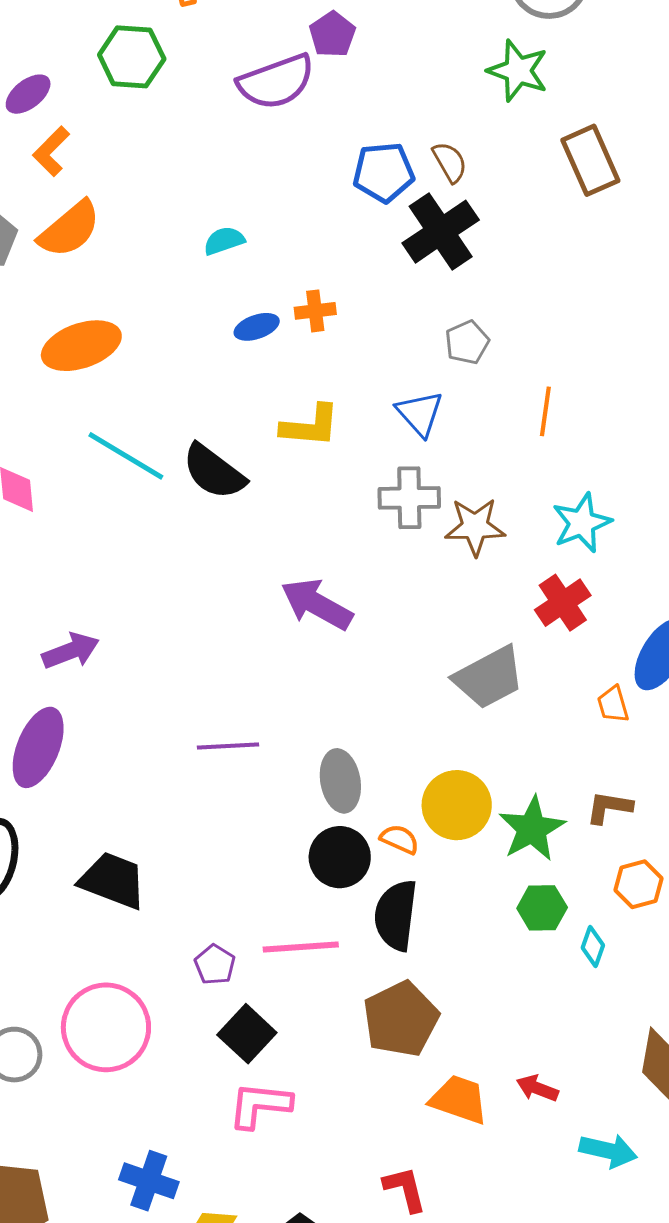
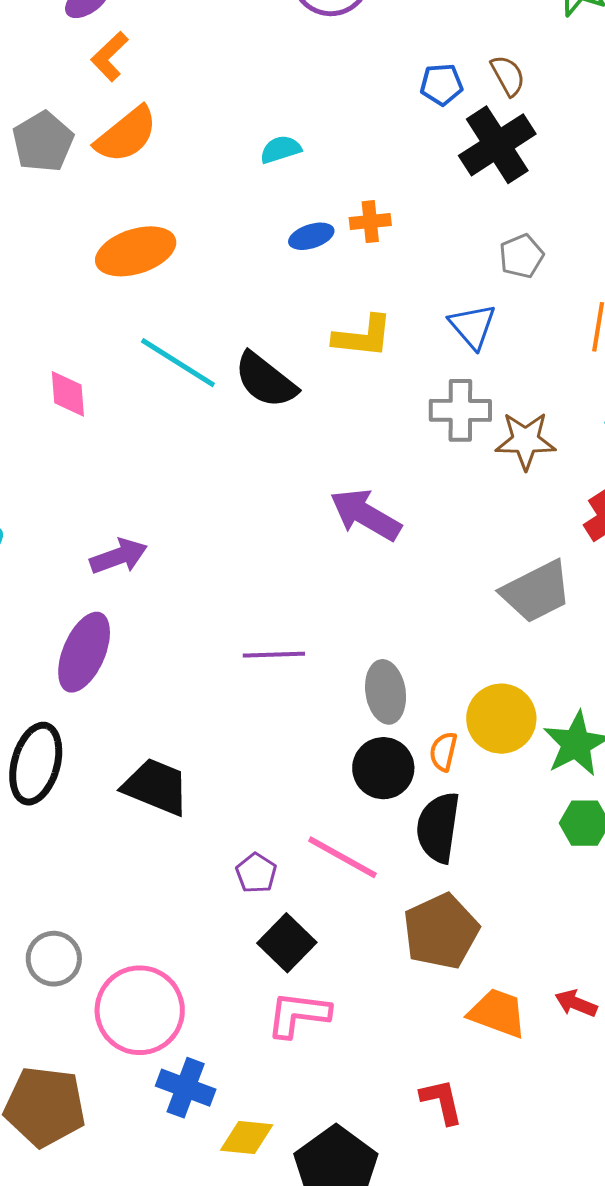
blue pentagon: (384, 172) -> (441, 84), size x0.7
orange semicircle: (400, 839) -> (443, 752), turned -102
pink line: (301, 947) -> (342, 857), turned 32
pink circle: (106, 1027) -> (140, 1010), moved

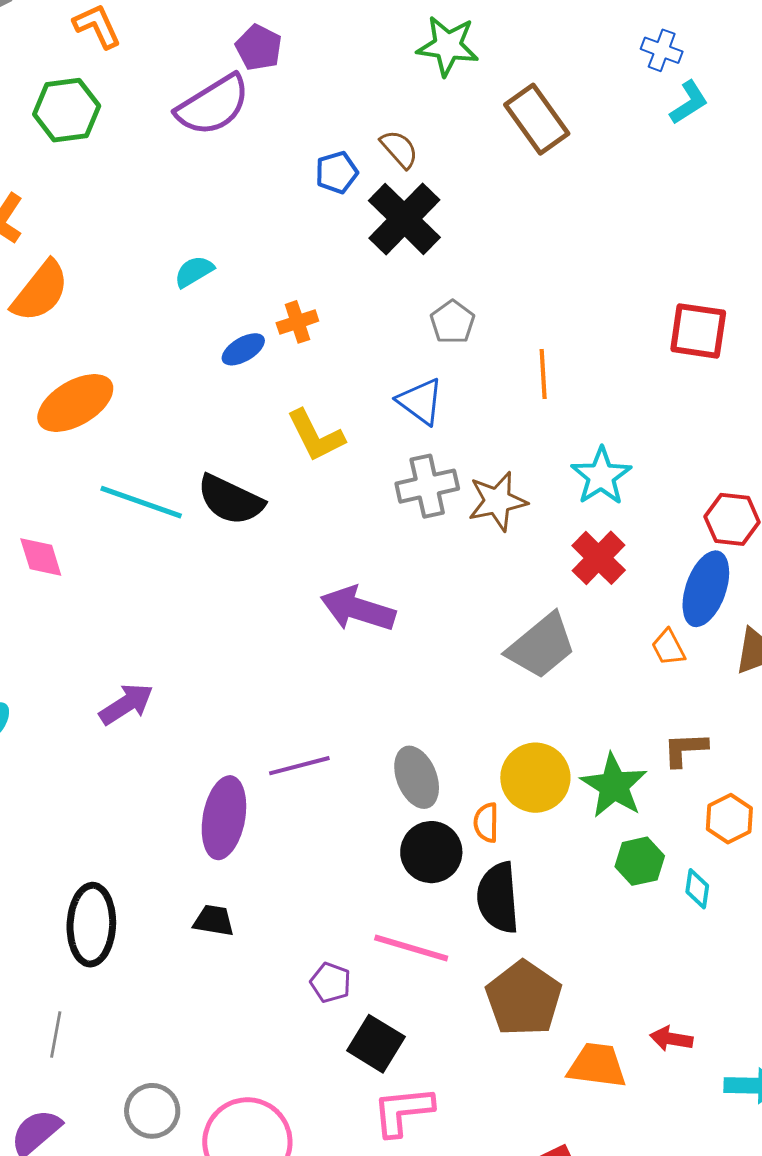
yellow L-shape: (363, 336) -> (316, 436), turned 70
purple ellipse: (84, 652) -> (224, 818), moved
black trapezoid: (156, 787) -> (214, 921), size x0.6

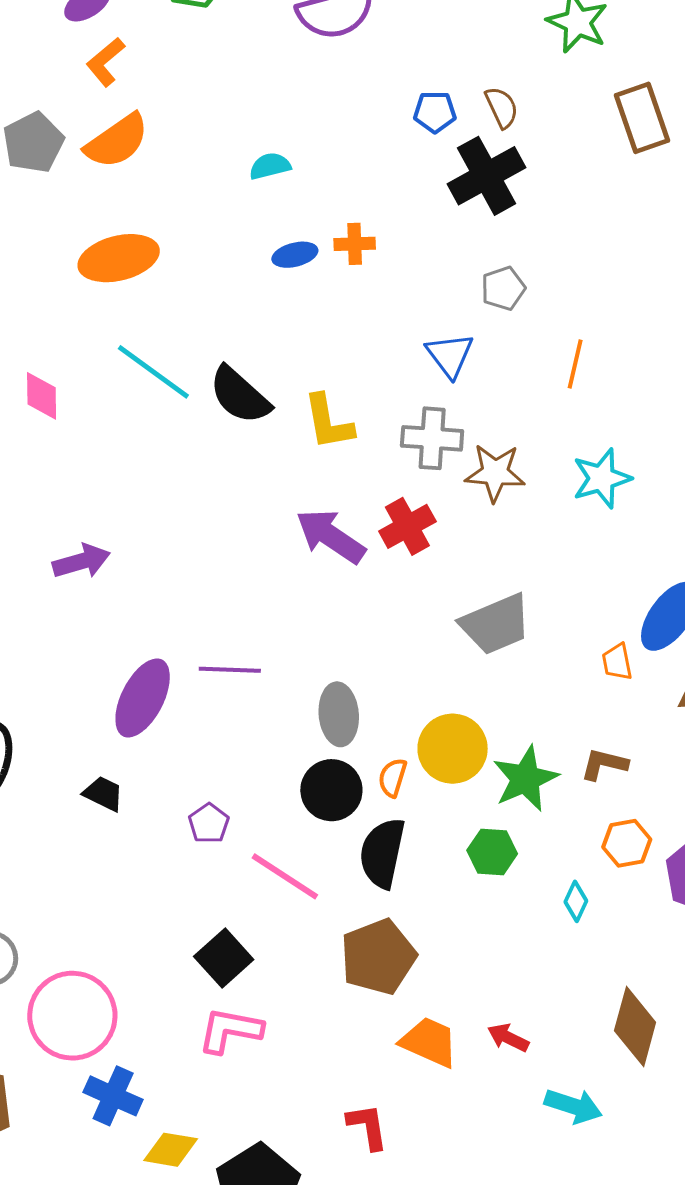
yellow L-shape: (316, 436) -> (328, 422), moved
red cross: (599, 558) -> (407, 526), moved
green hexagon: (640, 861) -> (492, 852), moved
purple pentagon: (331, 983) -> (209, 823), moved

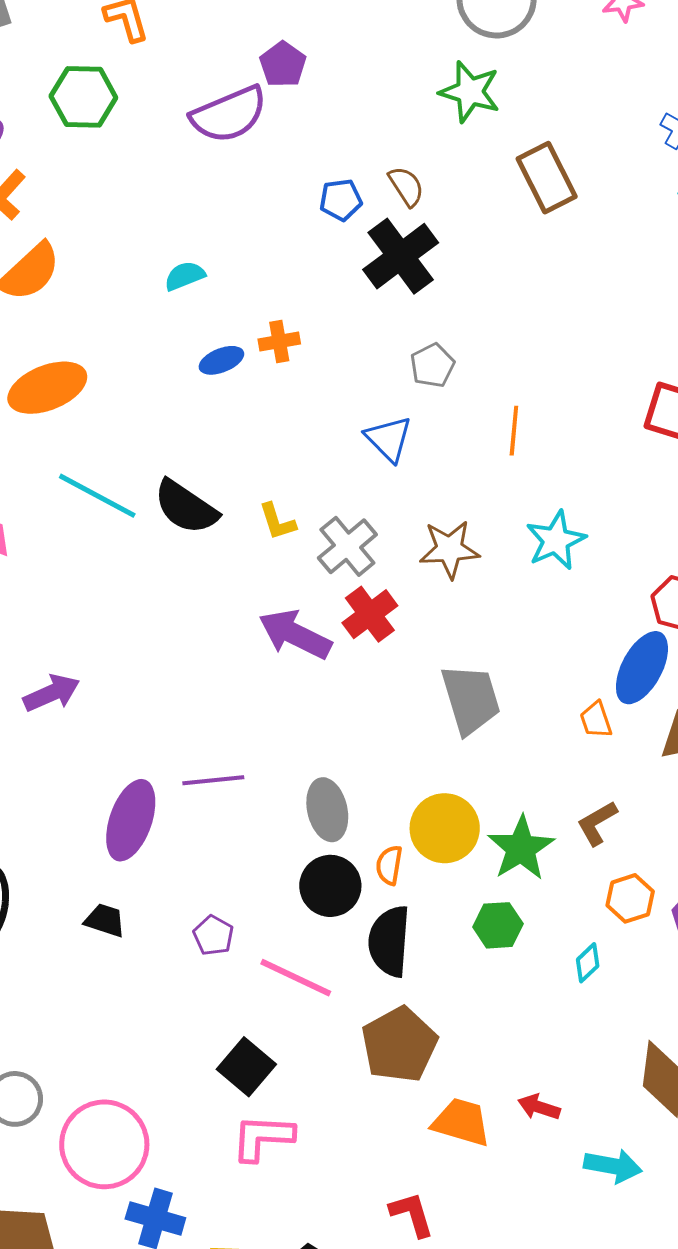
yellow L-shape: (328, 422) -> (277, 522), size x0.7
gray cross: (432, 438) -> (347, 546), moved, turned -36
gray trapezoid: (496, 624) -> (471, 699), turned -76
brown L-shape: (604, 764) -> (597, 823), turned -36
cyan diamond: (576, 901) -> (588, 963), turned 30

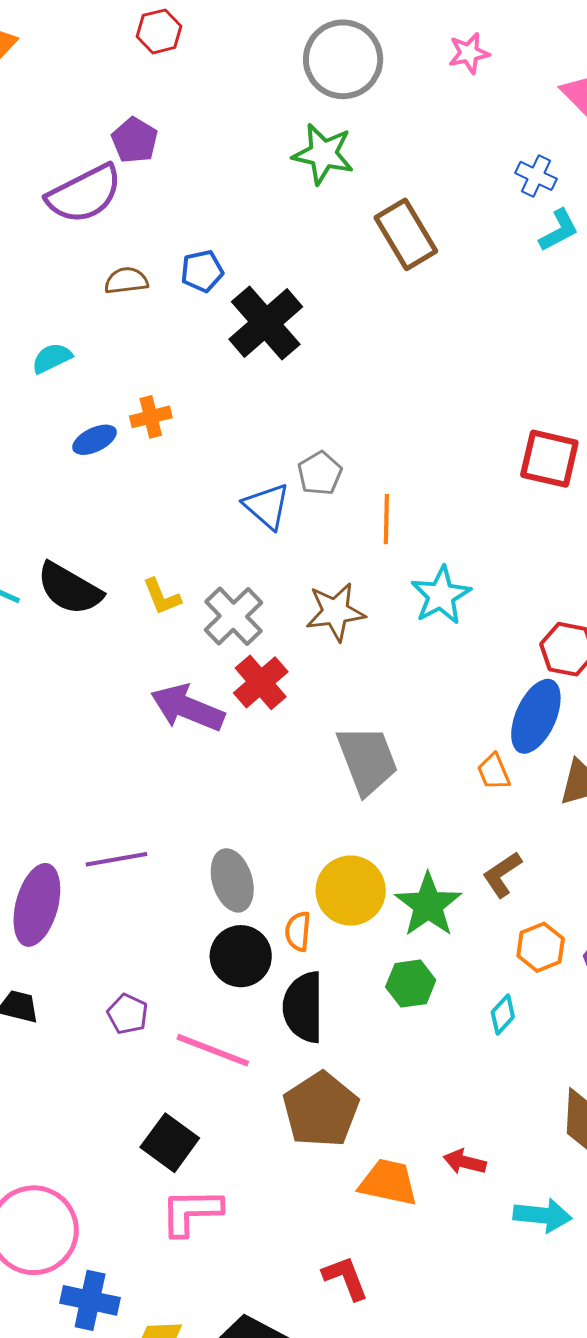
brown semicircle: (406, 186) -> (126, 281), moved, turned -60
gray pentagon: (432, 365) -> (320, 473), moved
orange line: (514, 431) -> (386, 519), moved

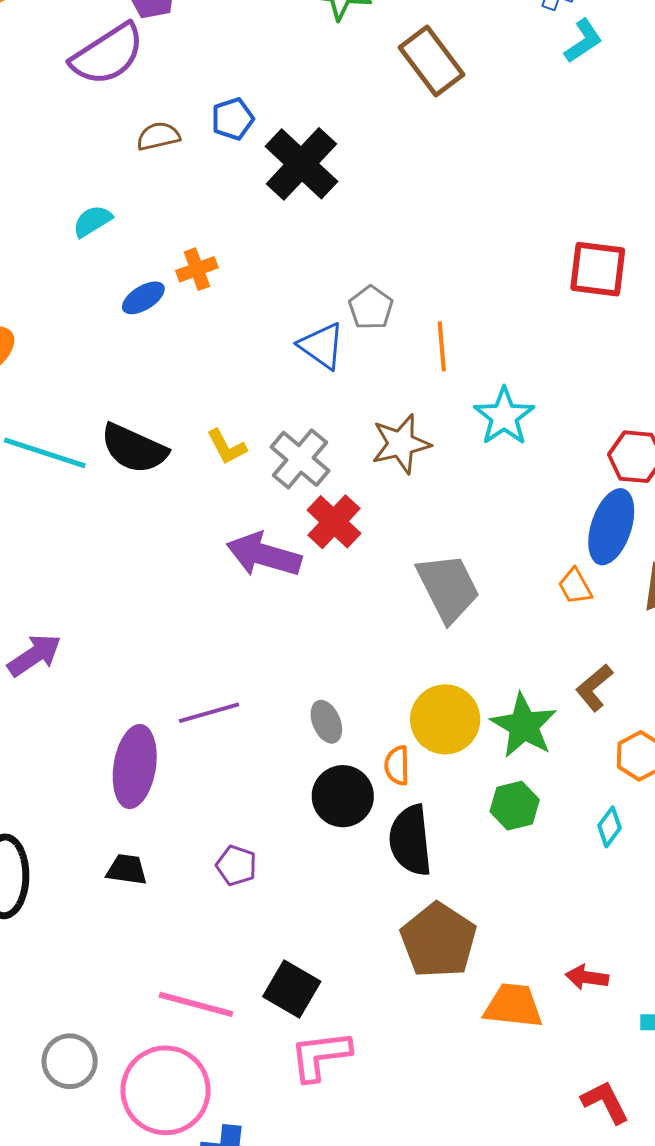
gray ellipse: (232, 880) -> (326, 722), size x0.7
pink line: (213, 1050) -> (196, 1004), moved
red L-shape: (345, 1278) -> (605, 1102), moved

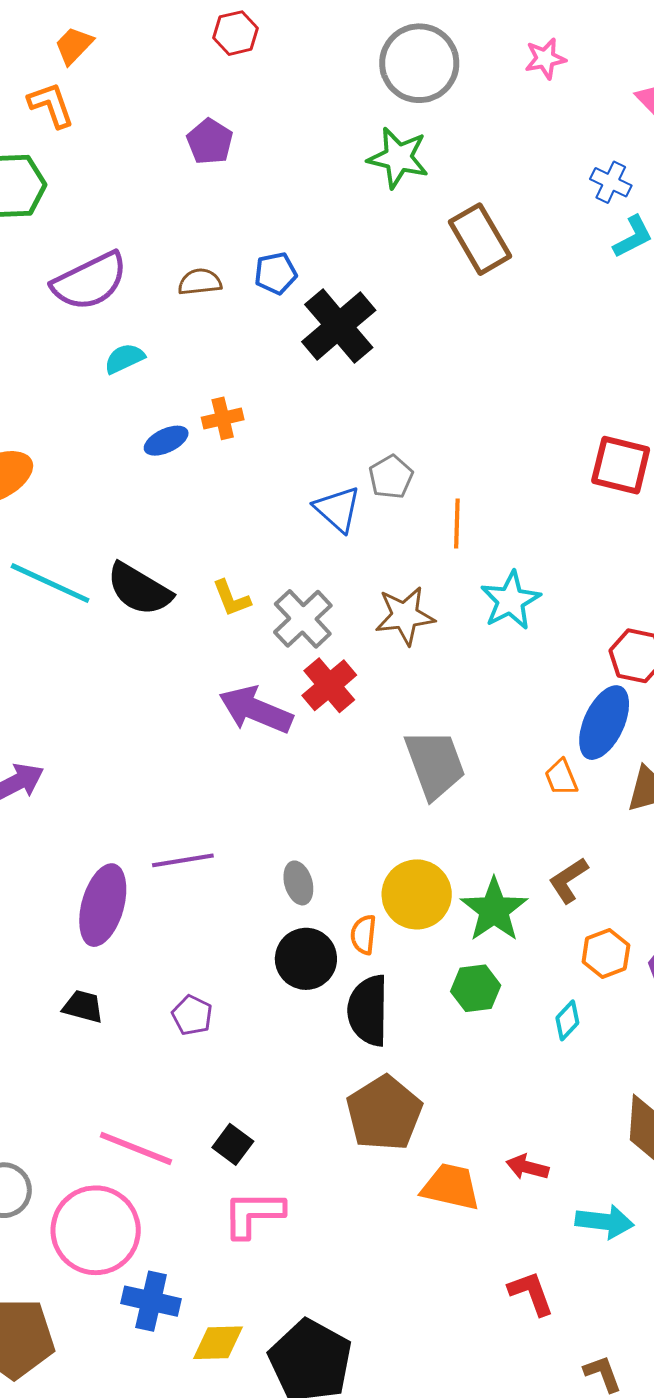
purple semicircle: (108, 54) -> (90, 281), moved
black square: (292, 989) -> (233, 1144), size x0.7

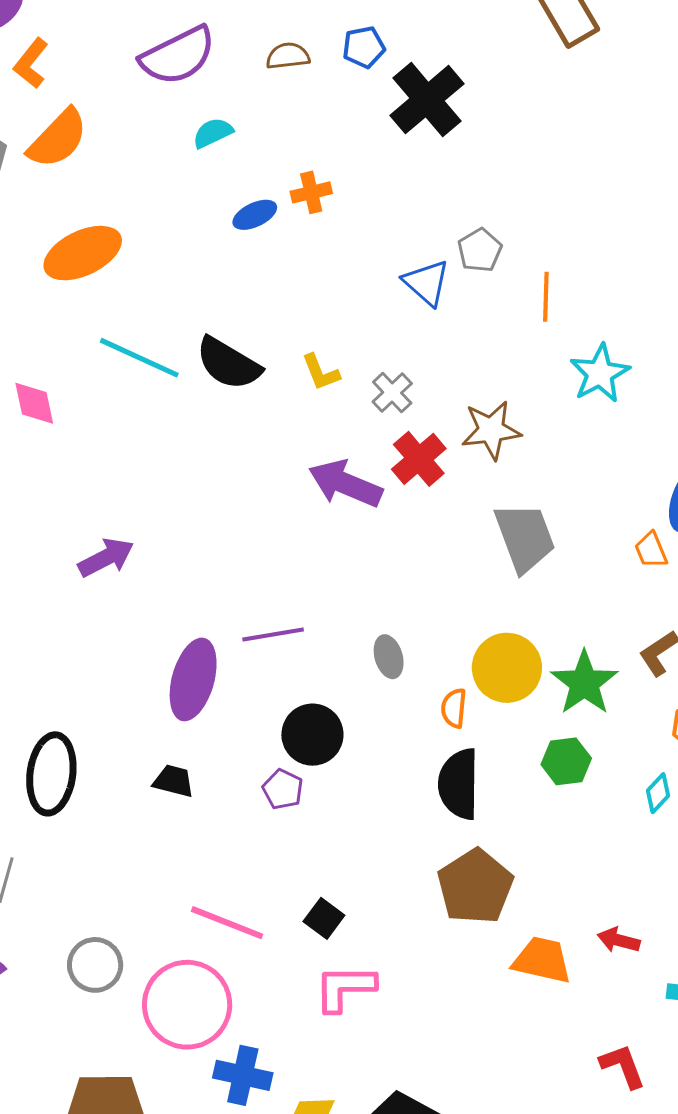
brown star: (405, 616) -> (491, 430), moved
gray cross: (303, 619) -> (392, 393), size x0.7
black circle: (306, 959) -> (312, 735), moved

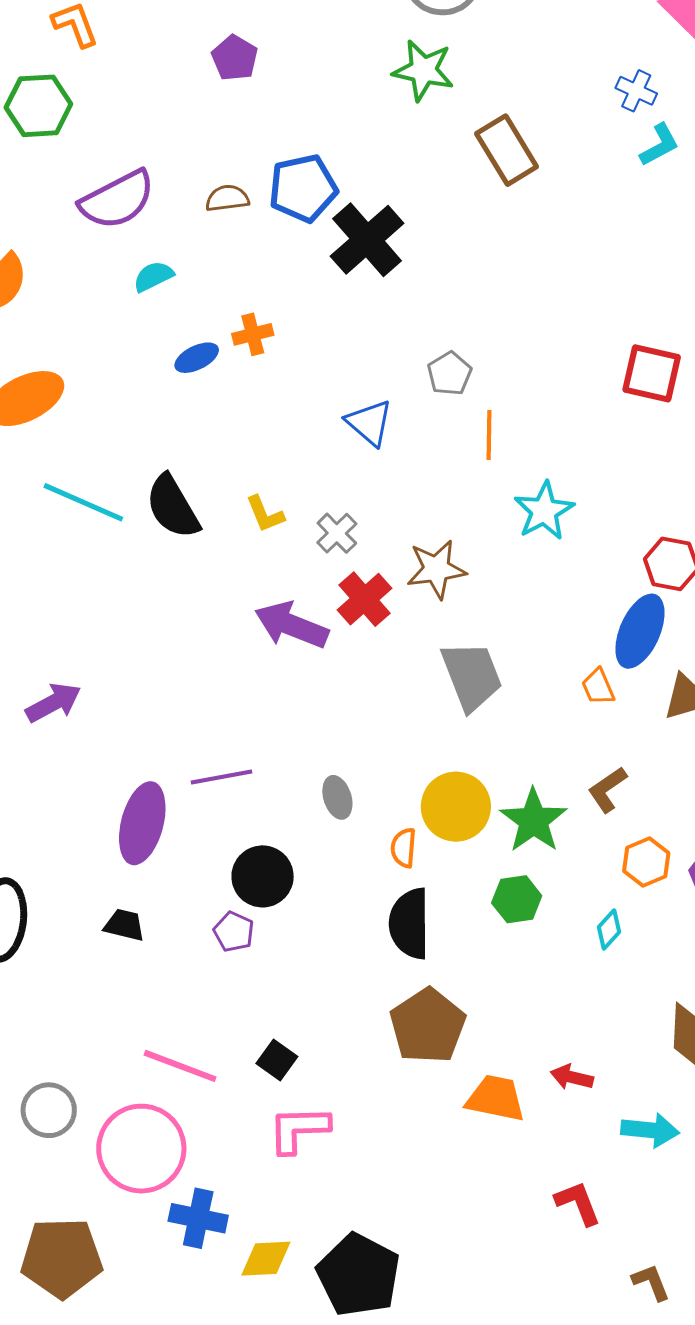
blue pentagon: (364, 47) -> (303, 188), size x1.6
gray pentagon: (480, 250) -> (449, 374), moved
black semicircle: (228, 364) -> (173, 507), turned 30

